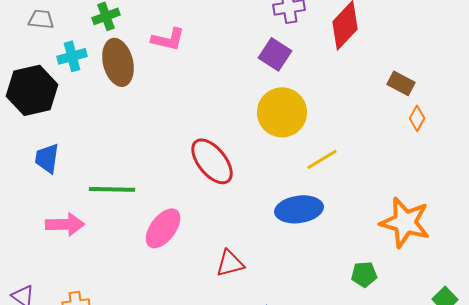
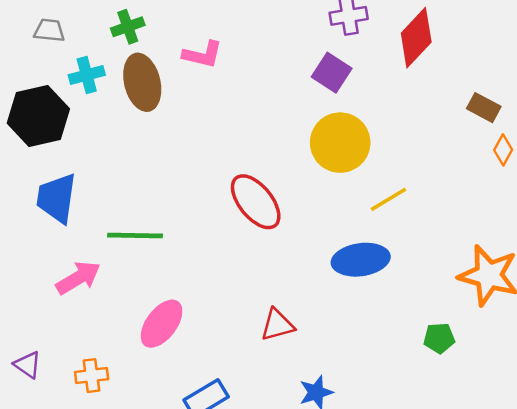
blue trapezoid: (47, 158) -> (57, 198), size x1.4
pink arrow: (65, 224) -> (78, 278), turned -30
pink ellipse: (163, 228) -> (162, 324), moved

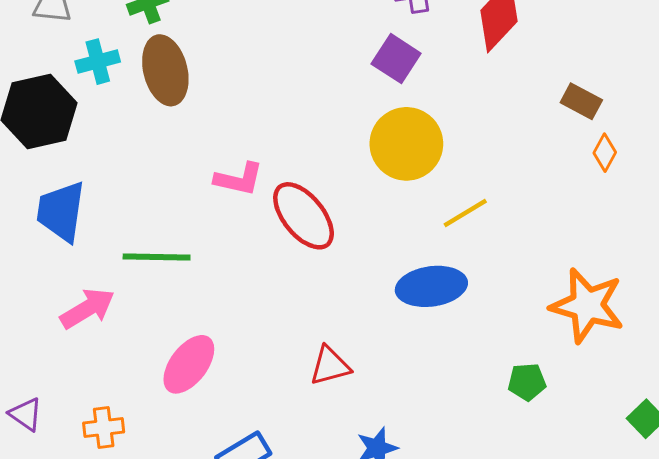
pink L-shape: (203, 55) -> (239, 179), moved

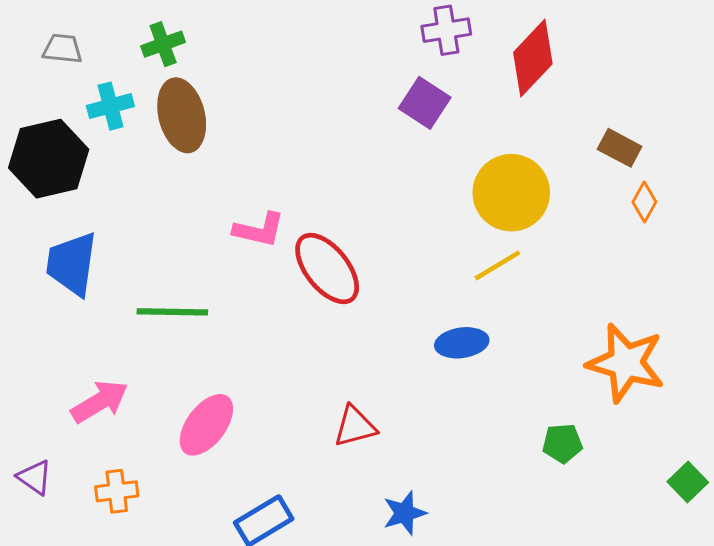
yellow circle: (406, 144) -> (511, 193), moved
blue ellipse: (431, 286) -> (462, 343), size x0.7
pink arrow: (87, 308) -> (100, 402), moved

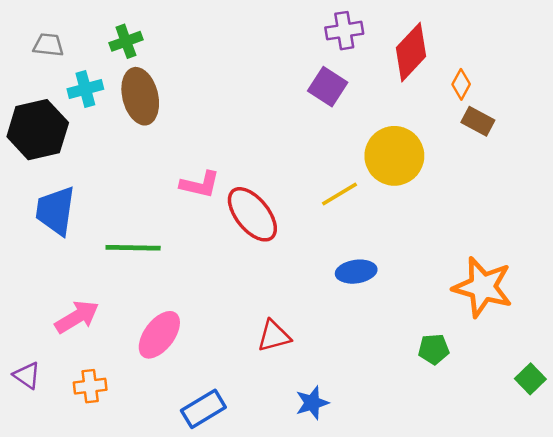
orange diamond: (644, 202) -> (461, 84), moved
yellow line: (497, 265) -> (339, 194), moved

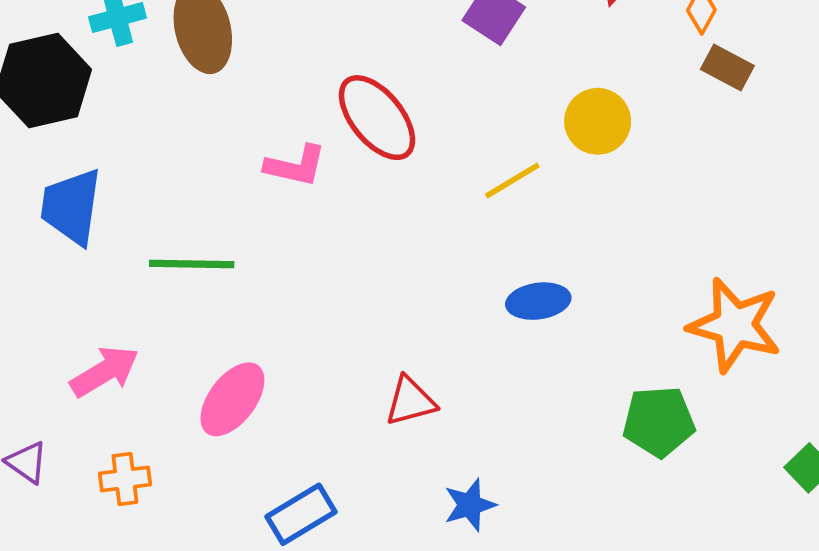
yellow circle: (394, 156) -> (598, 121), size x0.7
red ellipse: (252, 214) -> (377, 118), moved
green pentagon: (434, 349) -> (659, 422), size x1.5

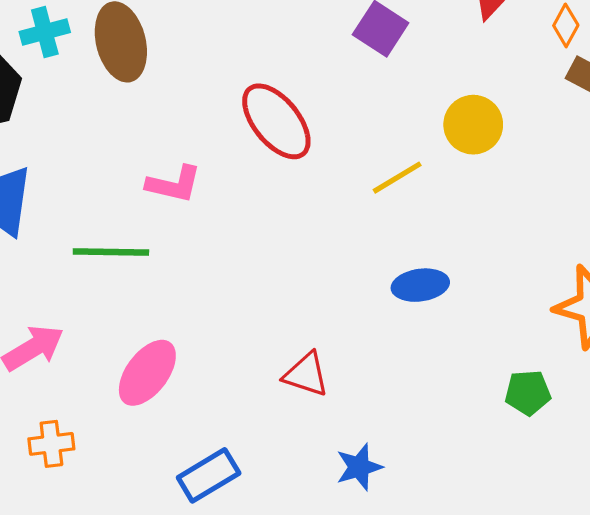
pink L-shape: (295, 166) -> (174, 184), moved
red triangle: (410, 401) -> (306, 374), turned 33
green pentagon: (659, 422) -> (528, 393), size x0.7

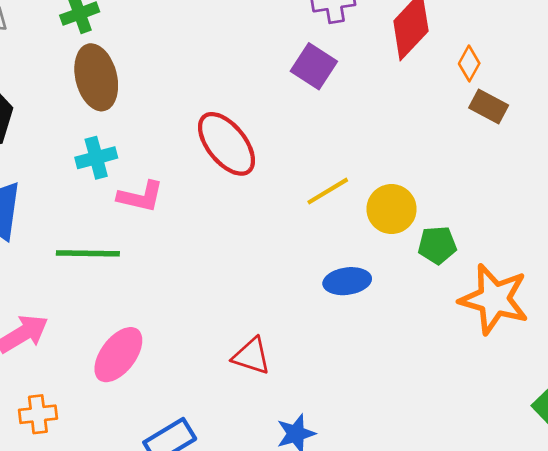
cyan cross: (45, 32) -> (96, 158), moved
yellow circle: (473, 125) -> (392, 209), moved
green pentagon: (528, 393) -> (437, 245), moved

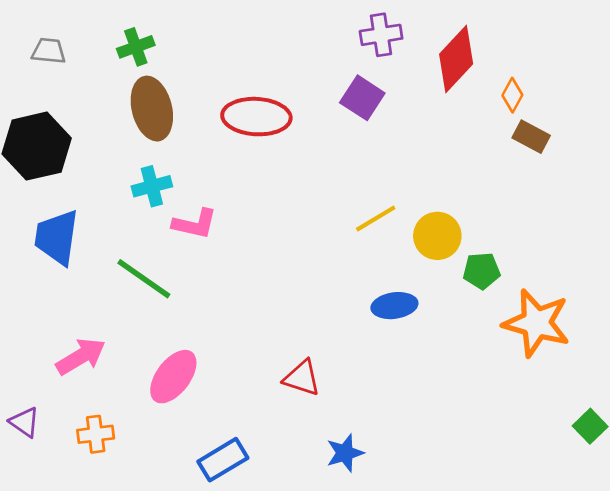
red ellipse: (227, 144) -> (256, 117), moved, turned -48
green line: (88, 253) -> (144, 279), turned 34

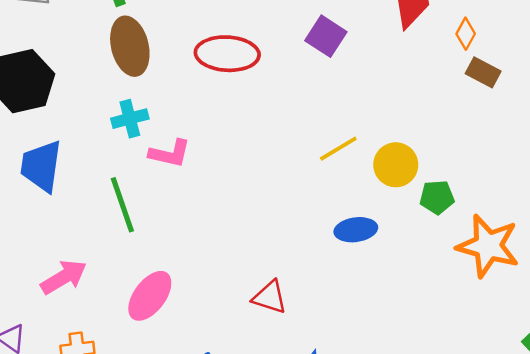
green line: (144, 279) -> (122, 205), turned 36

